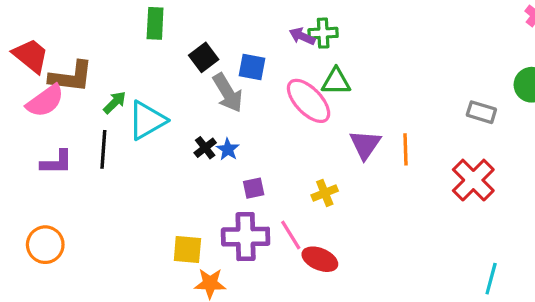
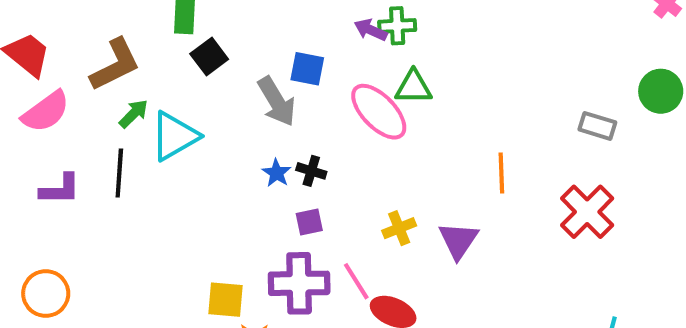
black square: (204, 57) -> (209, 56), moved
brown L-shape: (71, 77) -> (115, 65), moved, turned -33
purple triangle: (365, 145) -> (458, 240), moved
black cross: (205, 148) -> (311, 171), moved, turned -35

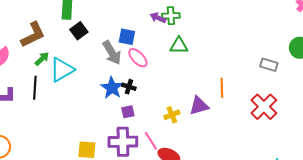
pink ellipse: (379, 112) -> (138, 58), moved, size x0.7
blue star: (277, 173) -> (112, 88), size x1.6
purple triangle: (458, 240) -> (199, 106), moved, turned 40

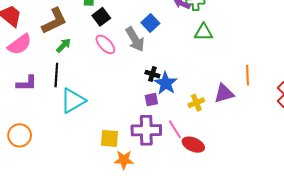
blue square: (127, 37) -> (150, 23), turned 36
pink ellipse: (138, 58) -> (105, 44), moved
cyan triangle: (62, 70) -> (73, 101), moved
blue star: (112, 88) -> (166, 83), moved

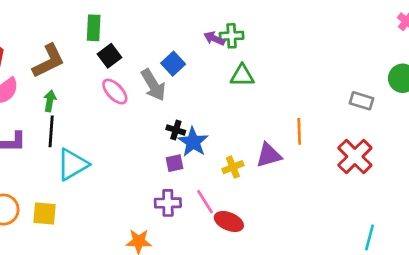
green arrow: (64, 45) -> (50, 101), moved, turned -35
purple cross: (146, 130) -> (168, 203), size x0.7
yellow square: (109, 138) -> (45, 214), moved

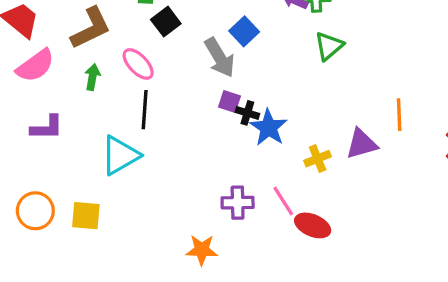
green triangle: (242, 76) -> (329, 46), turned -40
pink ellipse: (115, 92) -> (138, 64), moved
black line: (51, 131) -> (145, 110), moved
purple square: (175, 163) -> (229, 101), moved, turned 30

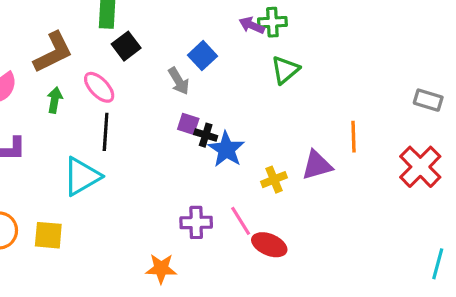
gray arrow: (220, 57) -> (179, 81), size x0.7

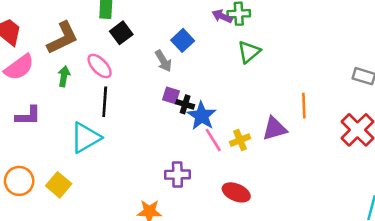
pink line: (241, 221) -> (213, 140), moved
yellow square: (48, 235) -> (59, 185), turned 35

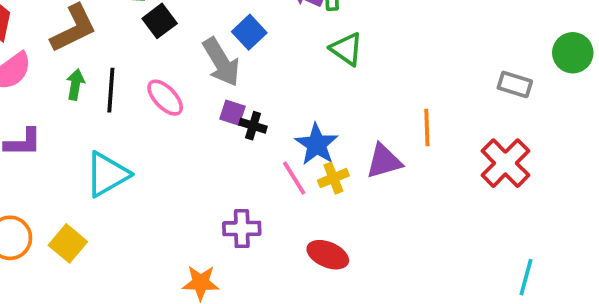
green triangle: (249, 52) -> (347, 49), turned -45
gray arrow: (163, 61) -> (221, 62), size x1.5
pink ellipse: (100, 66) -> (165, 98), moved
black line: (105, 102) -> (111, 90), moved
blue star: (202, 116) -> (317, 144), moved

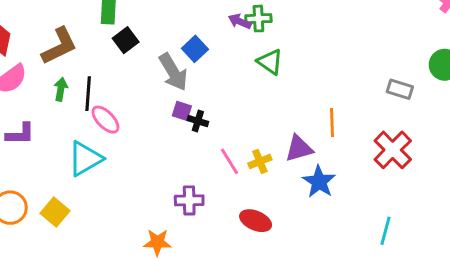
pink ellipse: (165, 98) -> (105, 120), moved
blue star: (317, 144) -> (319, 182), moved
cyan line: (526, 277) -> (385, 231), moved

